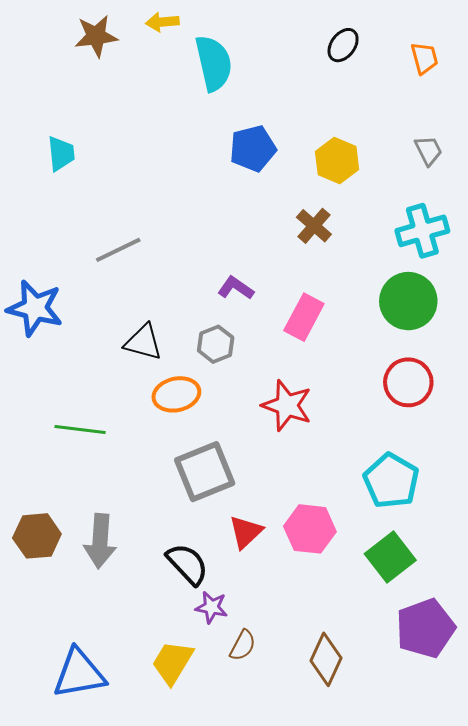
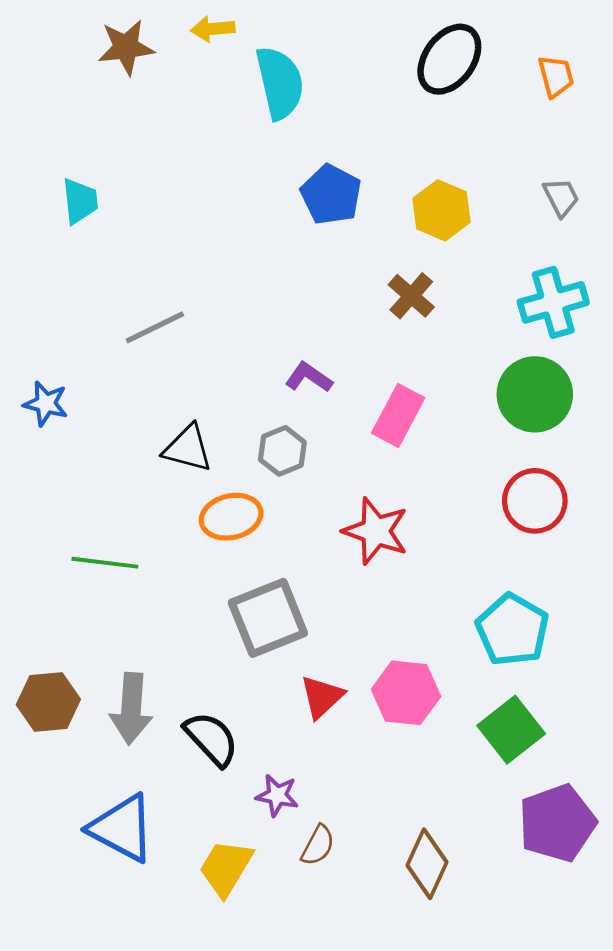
black ellipse: (343, 45) -> (449, 59), size x1.6
blue pentagon: (253, 148) -> (331, 195), turned -30
blue star: (35, 308) -> (46, 404), size x0.6
black semicircle: (187, 564) -> (211, 739), moved
blue triangle: (79, 673) -> (122, 828), moved, turned 38

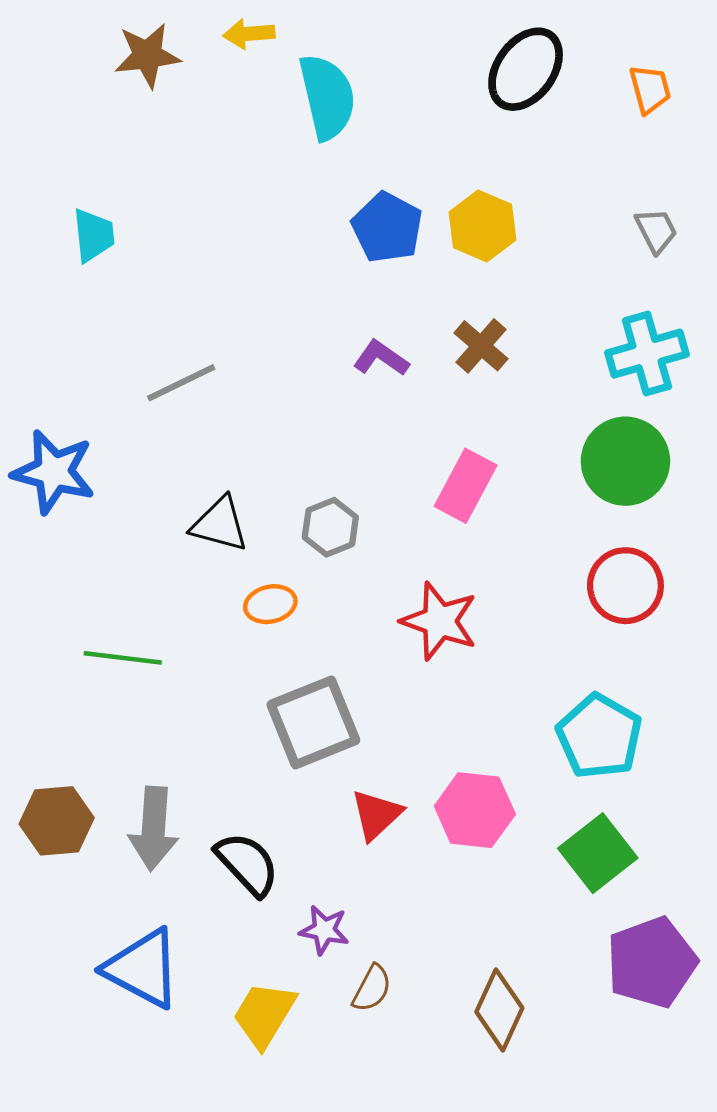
yellow hexagon: (441, 210) -> (482, 226), moved
purple L-shape: (309, 377) -> (381, 358), moved
blue star: (46, 404) -> (54, 472), size x1.6
orange ellipse: (231, 517) -> (270, 604), size x0.7

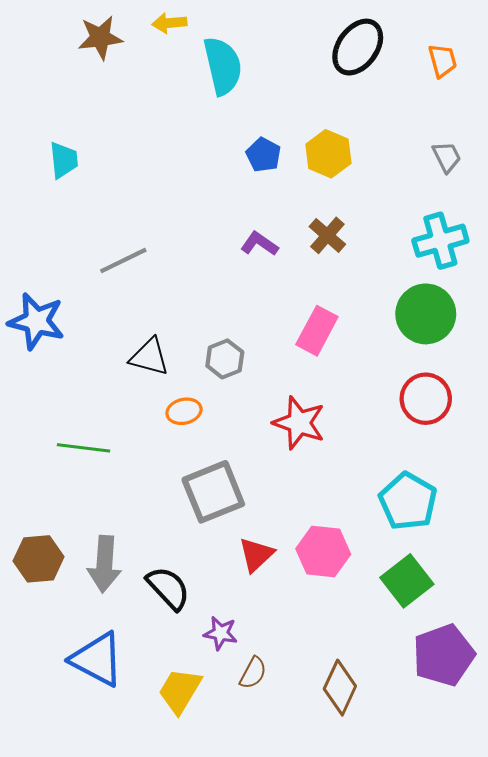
blue pentagon: (387, 228) -> (264, 155), size x0.7

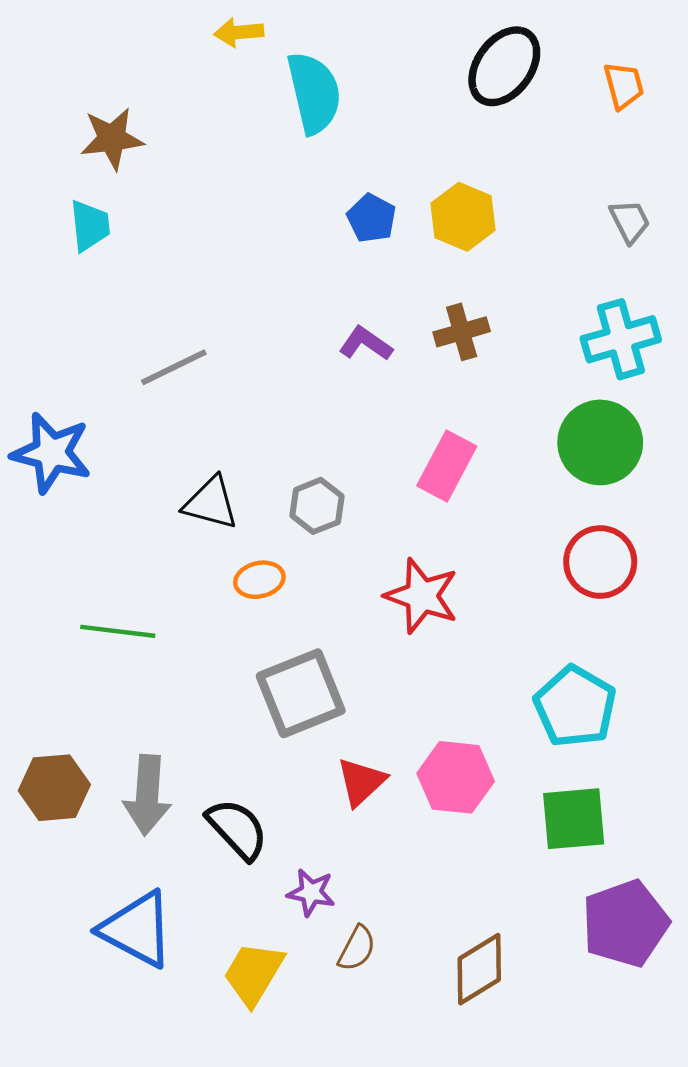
brown star: (100, 38) -> (112, 139), moved
brown cross: (327, 235) -> (462, 332), turned 33
green square: (407, 581) -> (574, 819), turned 33
brown diamond: (340, 688) -> (479, 969), turned 34

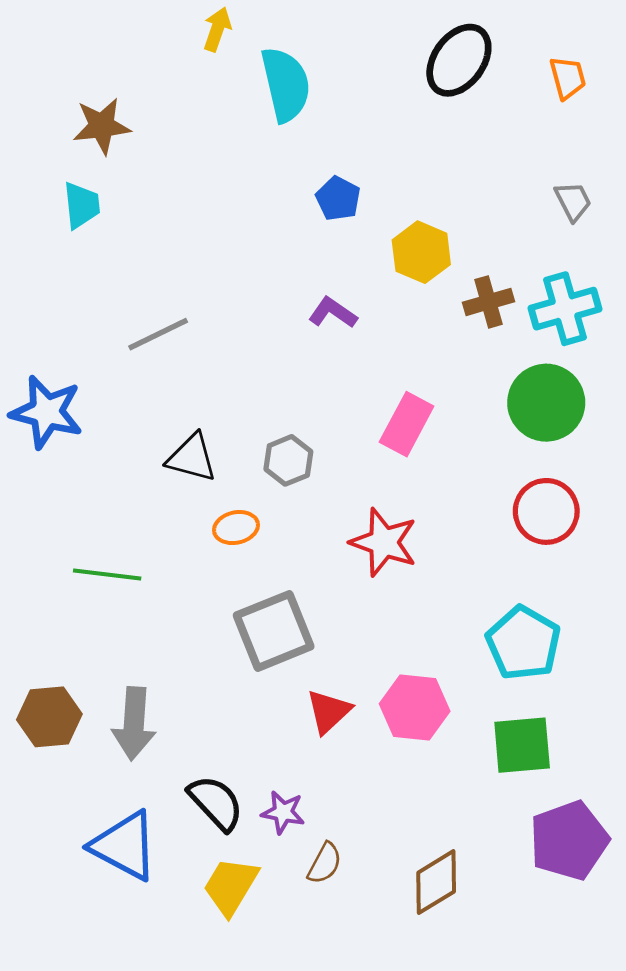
yellow arrow: (239, 32) -> (217, 29), turned 114
yellow hexagon: (463, 217) -> (421, 252), moved
brown cross: (462, 332) -> (488, 302), moved
black semicircle: (237, 829) -> (216, 803), moved

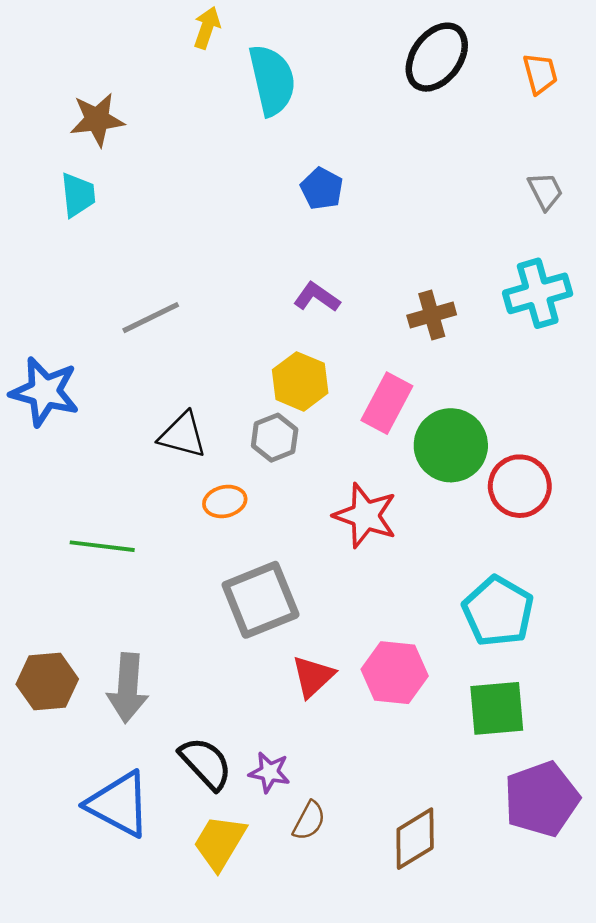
yellow hexagon: (421, 252) -> (300, 381), moved
brown cross: (488, 302) -> (432, 315), moved
green circle: (546, 403) -> (451, 445), moved

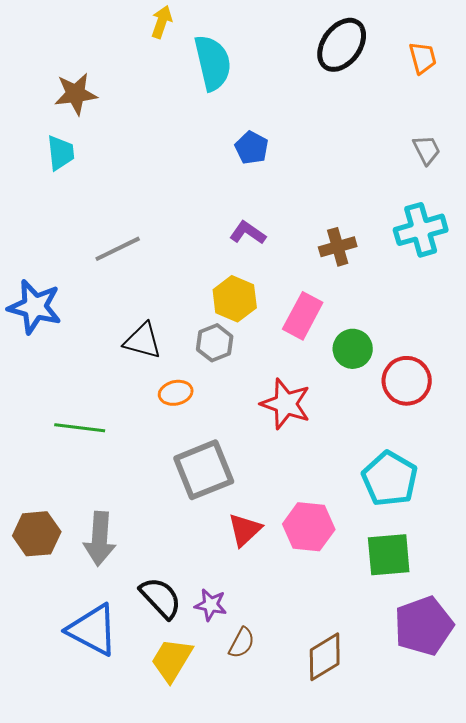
green circle: (451, 445) -> (353, 349), size x0.7

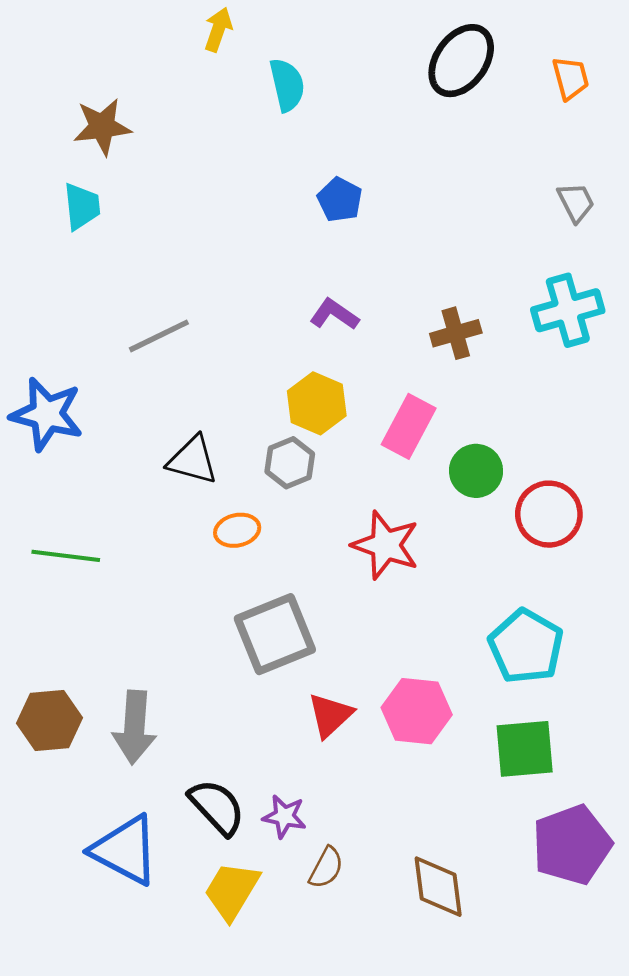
cyan semicircle: (213, 63) -> (287, 85), size x0.7
green line: (80, 428) -> (66, 556), moved
brown diamond: (325, 657) -> (438, 887), turned -66

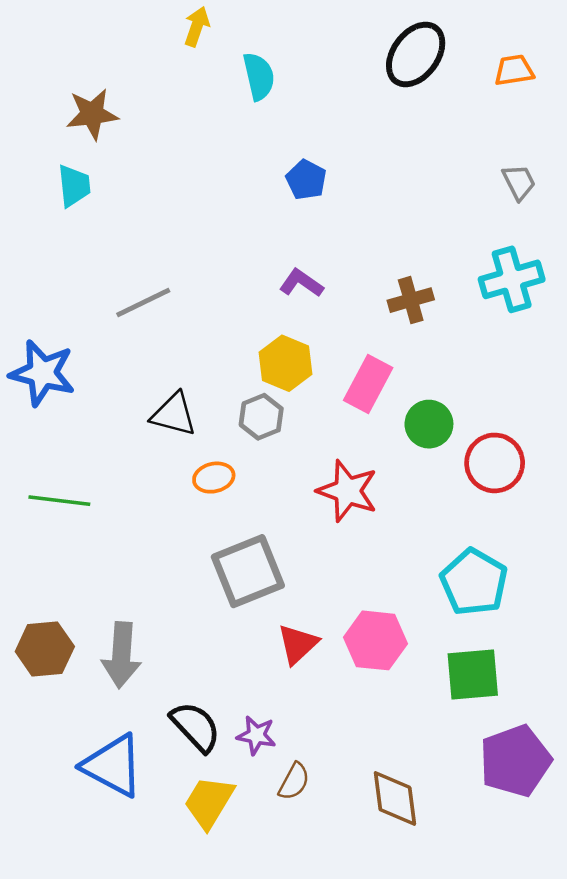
orange trapezoid: (570, 78) -> (514, 70), turned -84

